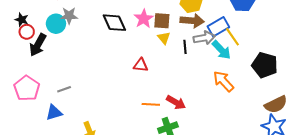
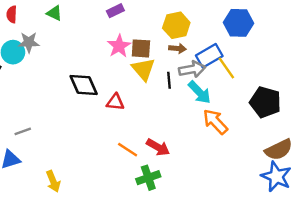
brown arrow: (192, 21) -> (178, 48), size x0.6
black diamond: (114, 23) -> (84, 85), moved
yellow triangle: (164, 38) -> (143, 69), size x1.5
cyan arrow: (221, 50) -> (199, 92), moved
orange line: (151, 104) -> (128, 150), turned 30

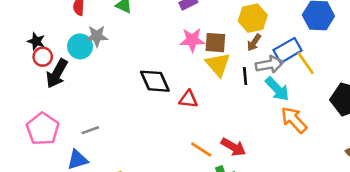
pink star: (119, 46) -> (192, 40), turned 30
brown arrow: (178, 48) -> (254, 43), turned 119

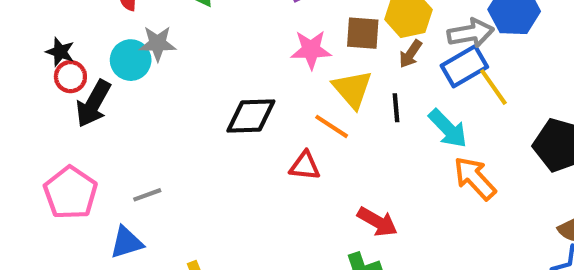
brown square: (215, 43) -> (363, 33), moved
gray arrow: (270, 64) -> (471, 33), moved
black diamond: (155, 81) -> (251, 116), turned -68
red triangle: (188, 99) -> (305, 166), moved
orange line: (201, 150) -> (332, 126), moved

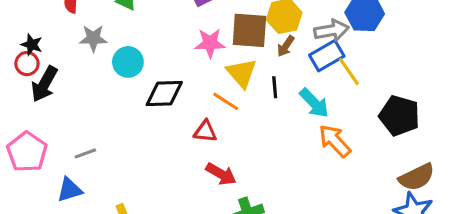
brown square: (363, 33) -> (249, 30), size x1.4
black star: (60, 52) -> (32, 45), moved
cyan circle: (131, 60) -> (128, 62), moved
red arrow: (377, 222) -> (221, 174), moved

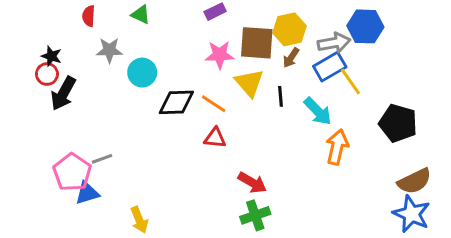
orange line: (226, 101) -> (214, 104), moved
orange arrow: (335, 141) -> (337, 147), turned 56
pink pentagon: (27, 152) -> (72, 172), moved
red arrow: (221, 174) -> (252, 183), moved

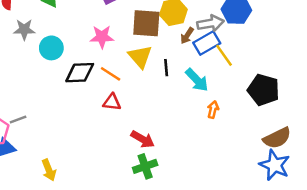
pink star: (220, 55) -> (102, 37), moved
brown arrow: (291, 58) -> (187, 36), moved
orange arrow: (337, 147) -> (213, 110), size x0.6

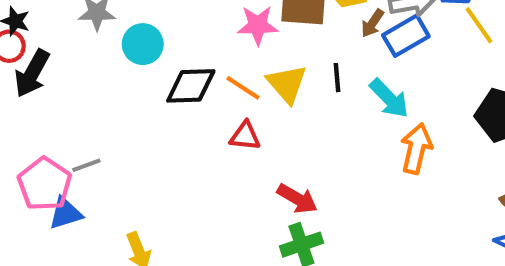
pink star: (102, 37) -> (258, 25), moved
yellow line: (224, 55) -> (479, 25), moved
yellow triangle: (140, 57) -> (287, 84), moved
orange arrow: (213, 110) -> (416, 149), size x1.6

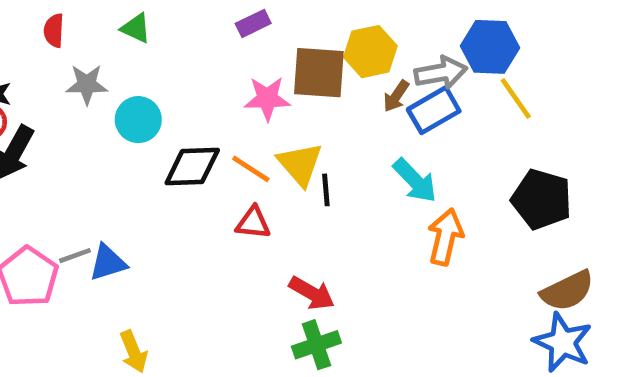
black line: (337, 78) -> (326, 190), moved
blue triangle: (65, 213) -> (108, 263), moved

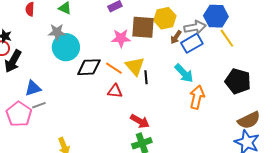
gray star: (87, 84) -> (57, 32), moved
cyan circle: (138, 120) -> (66, 47), size x1.4
blue triangle: (108, 263) -> (33, 88), moved

